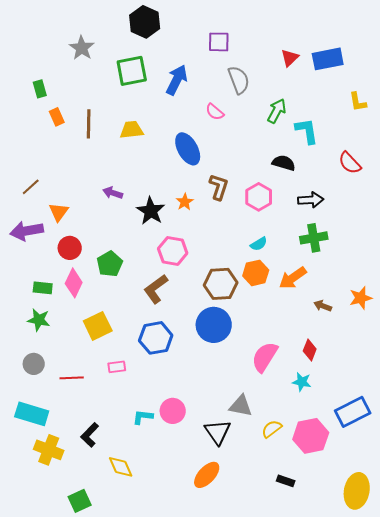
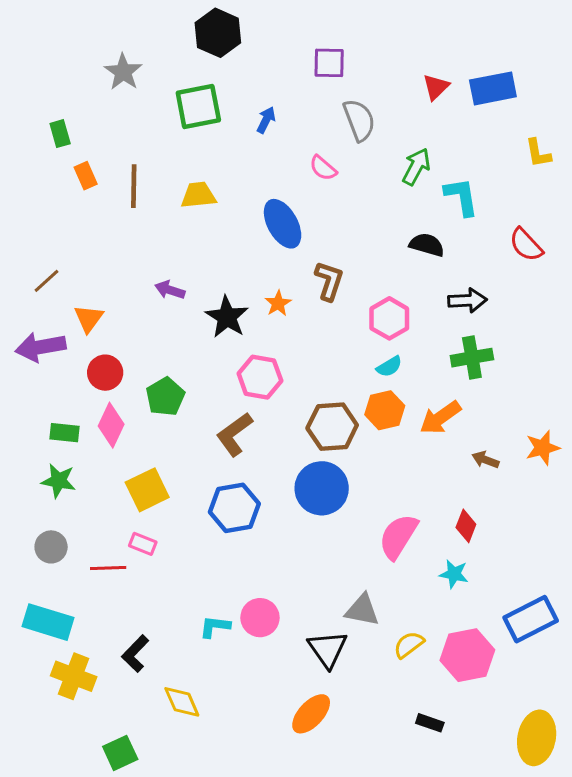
blue arrow: (177, 80) -> (266, 120), size x0.6
pink hexagon: (259, 197) -> (389, 318), moved
pink rectangle: (117, 367) -> (143, 544), moved, turned 30

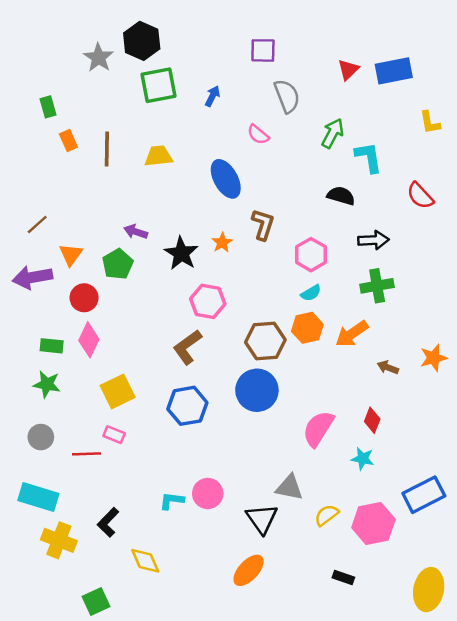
black hexagon: (218, 33) -> (142, 41), moved
green pentagon: (165, 397) -> (118, 264), moved

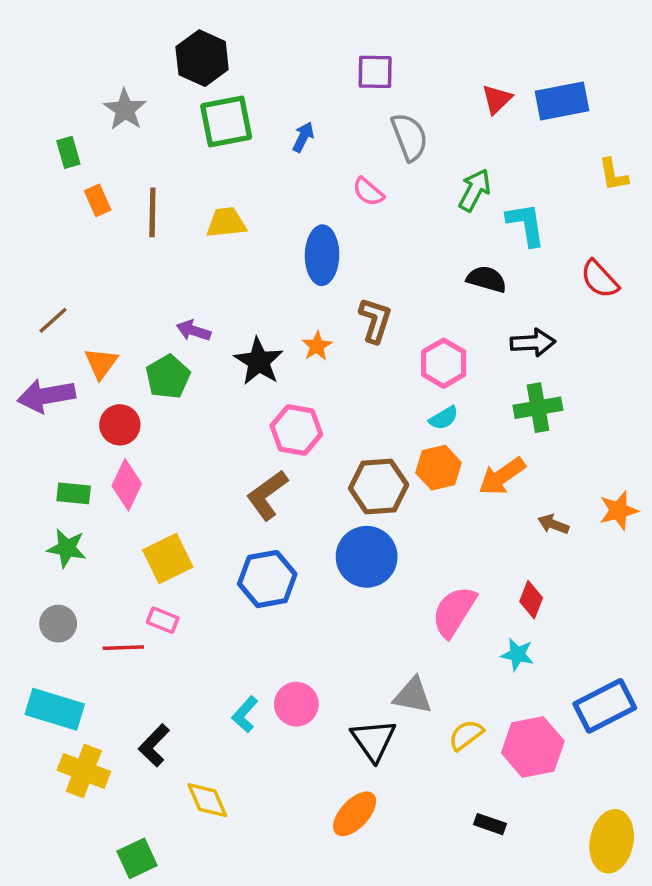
gray star: (98, 58) -> (125, 110), moved
blue ellipse: (226, 179) -> (322, 255), turned 30
cyan L-shape: (172, 501) -> (245, 714), turned -55

